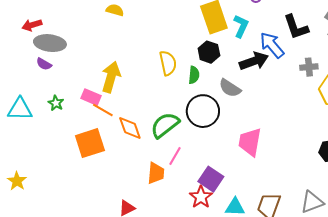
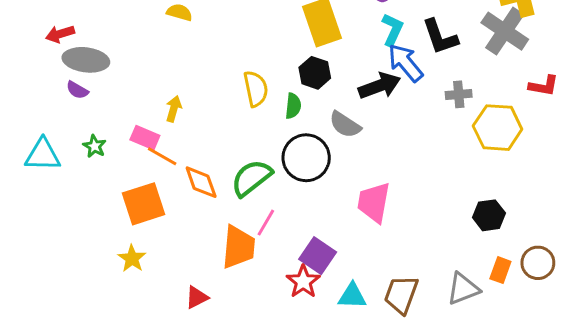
cyan L-shape: (241, 26) -> (392, 30), moved
yellow arrow: (111, 77) -> (174, 109), size x0.6
orange trapezoid: (156, 173) -> (238, 247), size x1.4
yellow star: (17, 181) -> (132, 259), moved

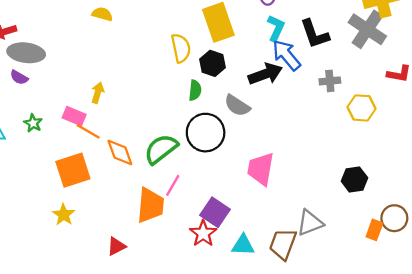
yellow semicircle: (256, 89) -> (181, 48), moved
yellow hexagon: (498, 128) -> (362, 108), size x0.7
orange rectangle: (500, 270) -> (374, 230), moved
gray triangle: (463, 289) -> (310, 223), moved

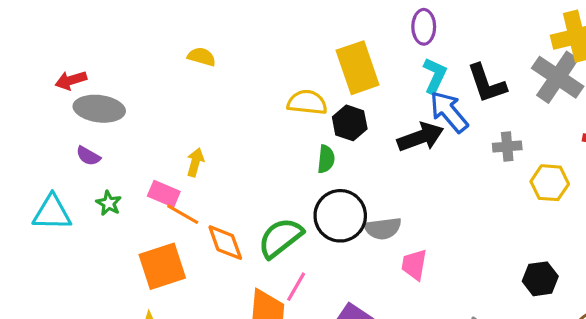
yellow semicircle: (181, 48) -> (307, 102), turned -72
purple semicircle: (19, 77) -> (88, 156), moved
gray semicircle: (237, 106) -> (383, 228), moved, turned -40
pink trapezoid: (261, 169) -> (414, 265), size x0.7

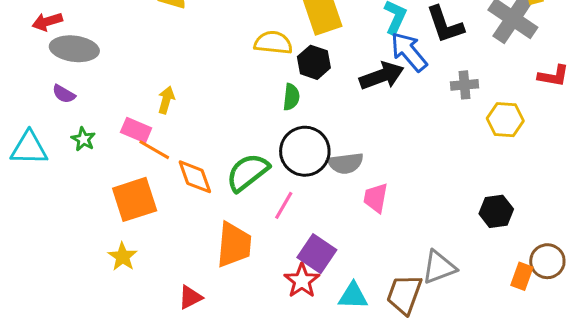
pink line: (296, 287) -> (284, 205), moved

